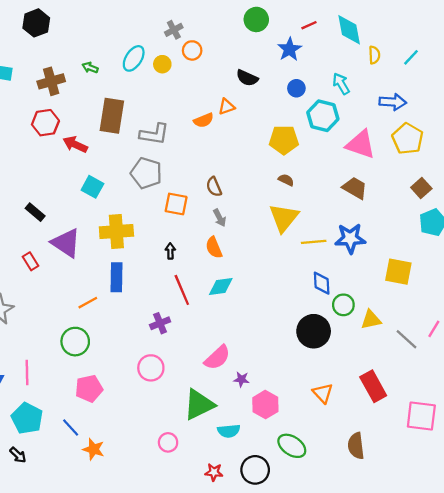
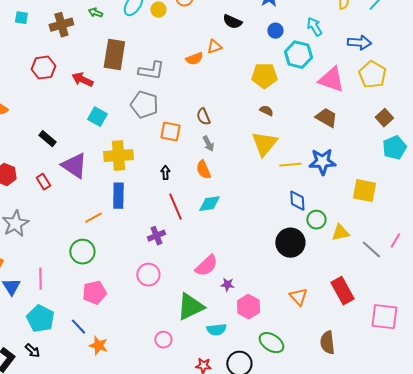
red hexagon: (45, 123) -> (43, 68), moved

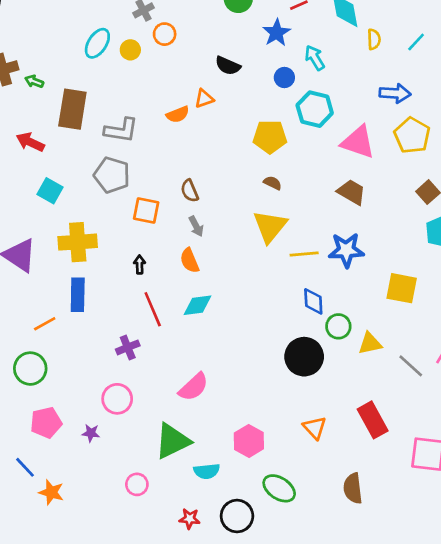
green arrow: (95, 13) -> (34, 81), moved
cyan arrow: (314, 27) -> (315, 58), moved
purple star: (227, 285) -> (91, 433), moved

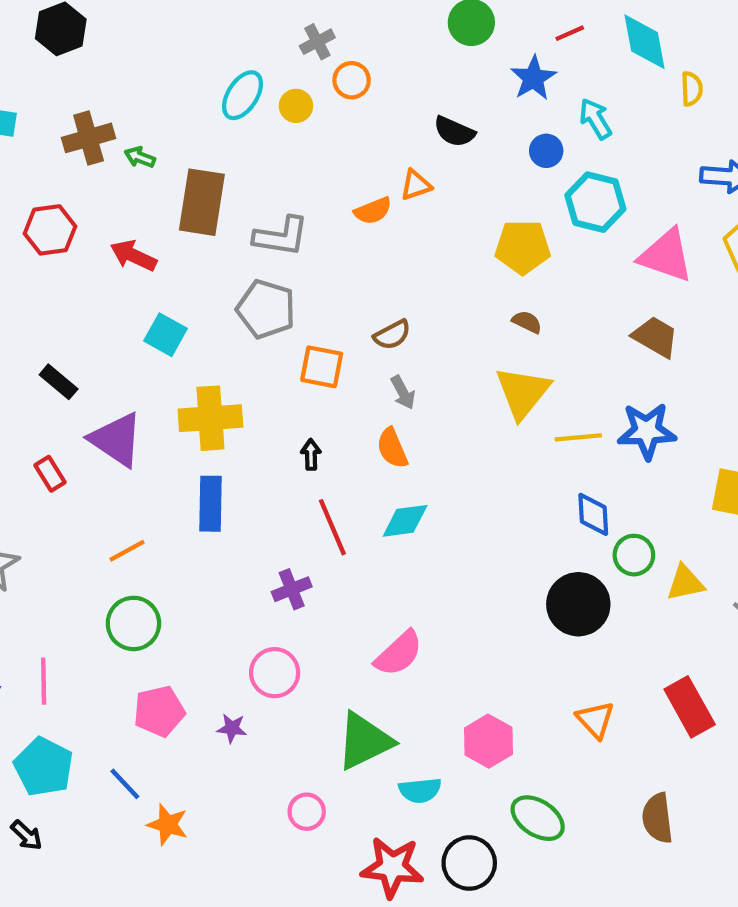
brown semicircle: (190, 191) -> (392, 335), turned -95
orange line: (45, 324) -> (127, 551), moved
red star: (190, 519) -> (392, 867), size x1.8

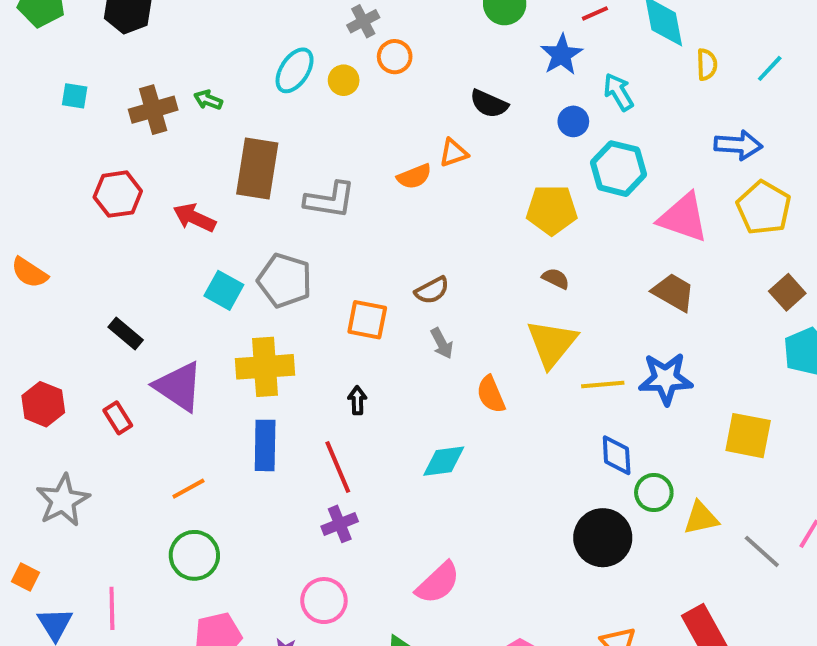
green arrow: (140, 157) -> (208, 100), moved
gray pentagon: (266, 309) -> (285, 280), moved
orange semicircle: (392, 448) -> (491, 394), moved
red line: (332, 527) -> (338, 467), moved

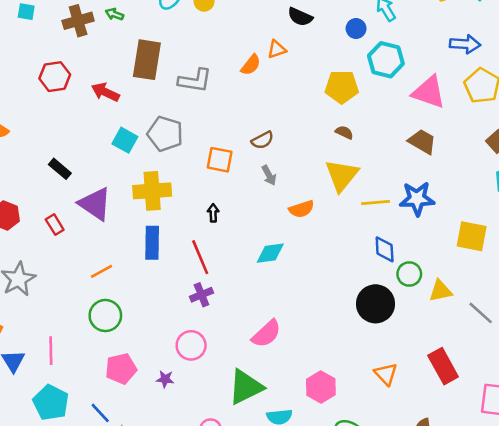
orange semicircle: (414, 176) -> (251, 65), turned -30
orange semicircle: (491, 394) -> (301, 209), turned -85

